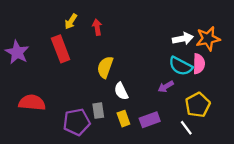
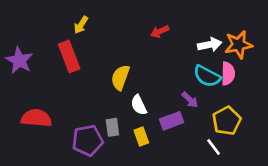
red arrow: (97, 27) -> (160, 32), moved, turned -105
purple arrow: (166, 87) -> (190, 100), turned -105
purple rectangle: (150, 120) -> (172, 121), moved

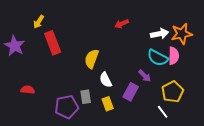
yellow arrow: (81, 25) -> (39, 22), moved
red semicircle: (36, 118) -> (28, 90), size x0.6
purple rectangle: (172, 121) -> (131, 92), turned -42

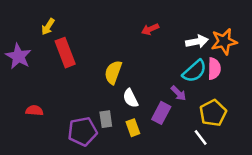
cyan semicircle: (158, 58) -> (194, 71), turned -70

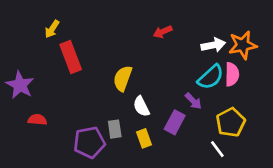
purple star: (18, 56) -> (20, 85), moved

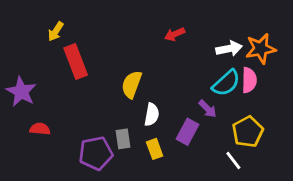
white semicircle: (141, 106) -> (152, 115), turned -144

